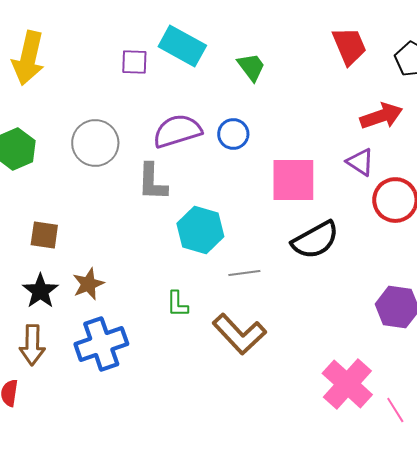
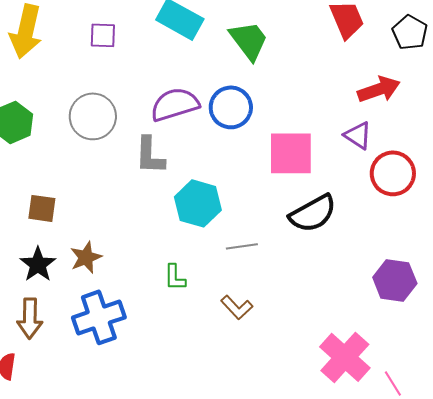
purple square: (134, 62) -> (103, 35), moved
green trapezoid: (251, 67) -> (249, 40), size x1.4
blue circle: (233, 134) -> (231, 107), size x1.4
brown L-shape: (239, 334) -> (237, 307), size x0.6

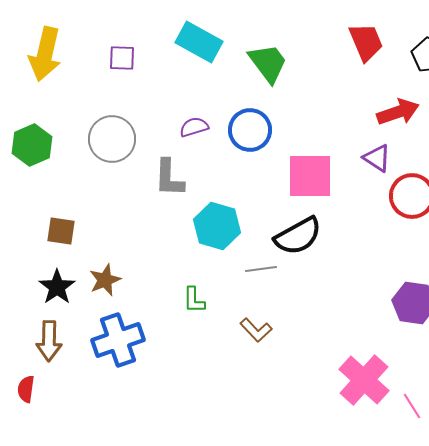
purple semicircle: (175, 104) -> (194, 127), size x0.6
black semicircle: (313, 213) -> (298, 236), moved

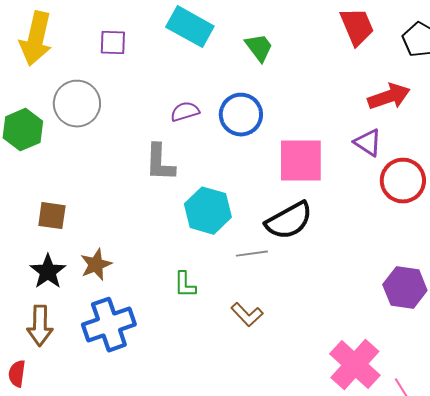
green trapezoid: (268, 63) -> (259, 48), size x0.7
gray circle: (112, 139) -> (77, 104), moved

